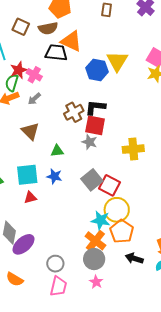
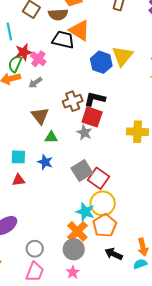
brown triangle: (30, 131) -> (40, 116), moved
yellow cross: (133, 149) -> (137, 132), moved
cyan square: (27, 175) -> (18, 157), size x0.7

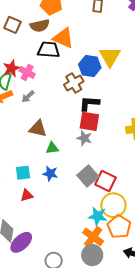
brown cross: (73, 101) -> (74, 83), moved
brown triangle: (40, 116) -> (38, 129), turned -30

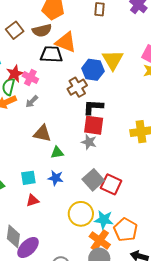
brown square: (12, 25) -> (15, 30), turned 30
yellow circle: (113, 205) -> (81, 214), moved

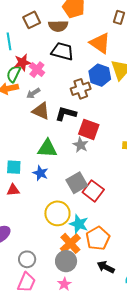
orange triangle: (66, 42) -> (100, 43), moved
black L-shape: (93, 107) -> (66, 114), moved
brown triangle: (42, 133) -> (41, 111), moved
green triangle: (57, 153) -> (47, 148), size x1.5

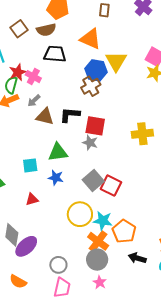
brown cross: (81, 89) -> (91, 86), moved
cyan square: (14, 167) -> (30, 165), moved

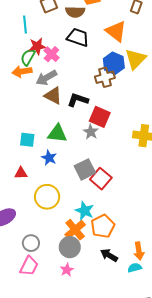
gray arrow: (34, 101) -> (46, 78), size x1.5
yellow circle: (80, 214) -> (47, 197), moved

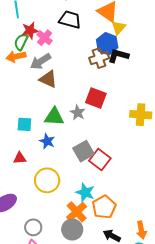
yellow triangle: (136, 59) -> (119, 28), moved, size x0.7
black L-shape: (78, 100) -> (118, 56), moved
gray star: (91, 132) -> (78, 113), moved

